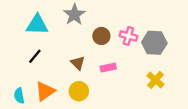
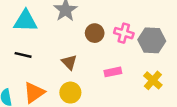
black line: (35, 56) -> (23, 55), turned 63
pink rectangle: (108, 68) -> (113, 72), moved

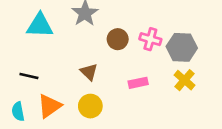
black line: (23, 55) -> (29, 76), moved
yellow cross: (153, 80) -> (185, 80), moved

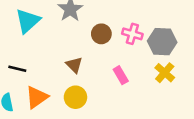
cyan triangle: (40, 26) -> (28, 21), turned -44
pink rectangle: (138, 83) -> (121, 75), turned 72

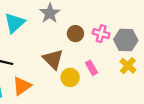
brown triangle: (74, 65) -> (53, 59), size x1.5
yellow circle: (75, 97) -> (70, 77), moved

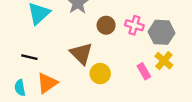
pink rectangle: (92, 68) -> (144, 71), moved

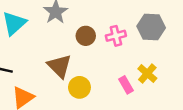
pink cross: (134, 25) -> (116, 36), turned -30
gray hexagon: (162, 32) -> (151, 27), moved

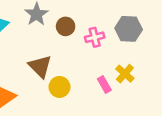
brown circle: (86, 36) -> (66, 26), moved

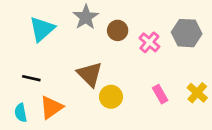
pink cross: (95, 37) -> (149, 42), turned -36
yellow cross: (125, 74) -> (197, 93), moved

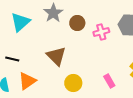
pink cross: (149, 42) -> (101, 32), turned 35
pink rectangle: (160, 94) -> (109, 81), moved
yellow circle: (111, 97) -> (73, 83), moved

